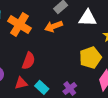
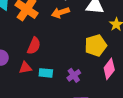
cyan rectangle: (42, 87) -> (46, 73), turned -40

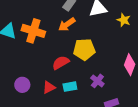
yellow pentagon: (96, 45) -> (84, 49), moved, turned 30
red semicircle: (34, 46) -> (61, 63), moved, turned -126

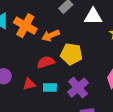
orange arrow: (67, 24) -> (51, 35), moved
purple cross: (97, 81) -> (78, 88), size x1.5

